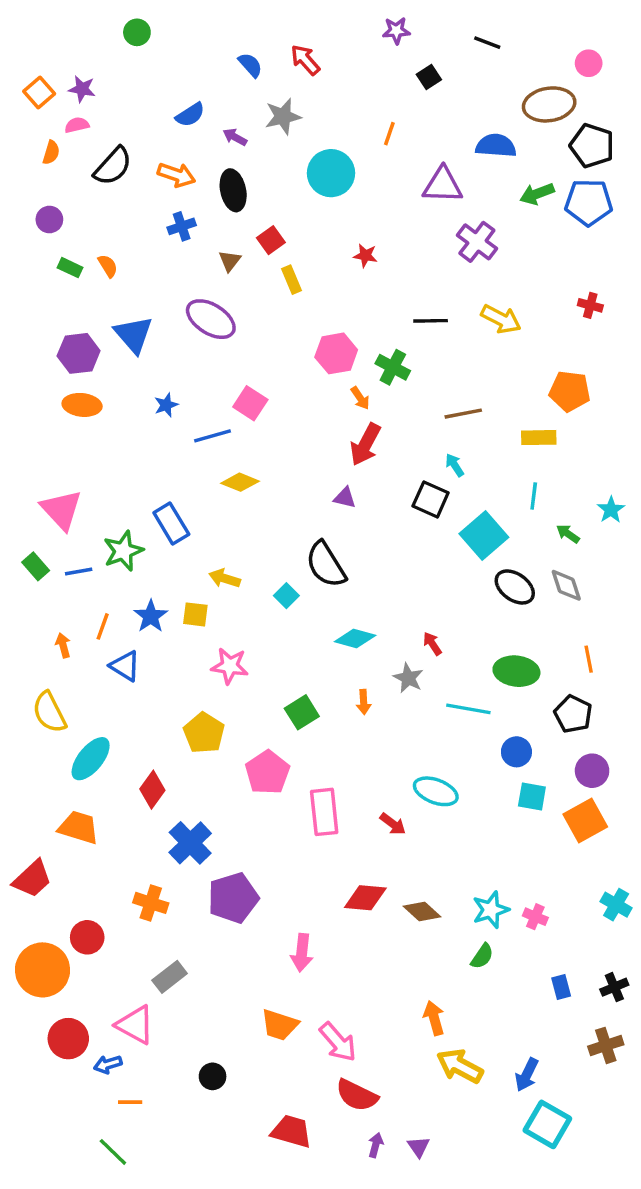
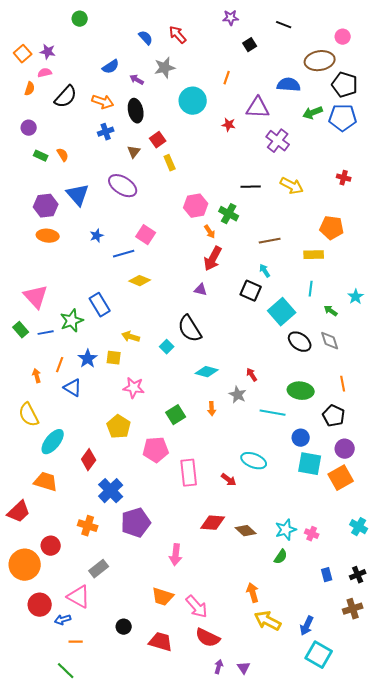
red star: (365, 256) -> (229, 125), moved
pink pentagon: (267, 772) -> (156, 450), turned 30
cyan square: (532, 796) -> (310, 464), size x1.4
red trapezoid: (292, 1131) -> (161, 642), moved

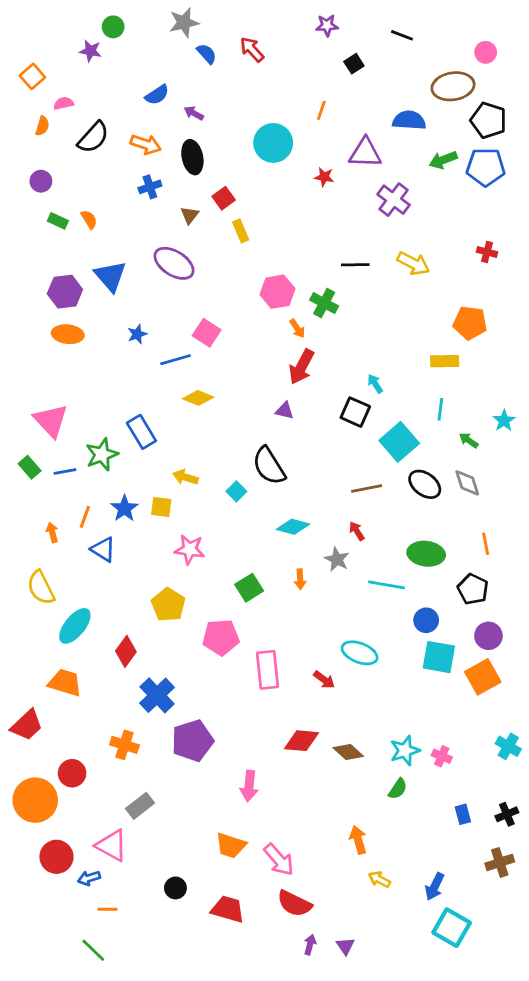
purple star: (48, 52) -> (90, 51), moved
gray star: (165, 68) -> (184, 23), moved
brown line: (270, 241) -> (367, 489), moved
yellow arrow: (268, 621) -> (379, 879), size x0.6

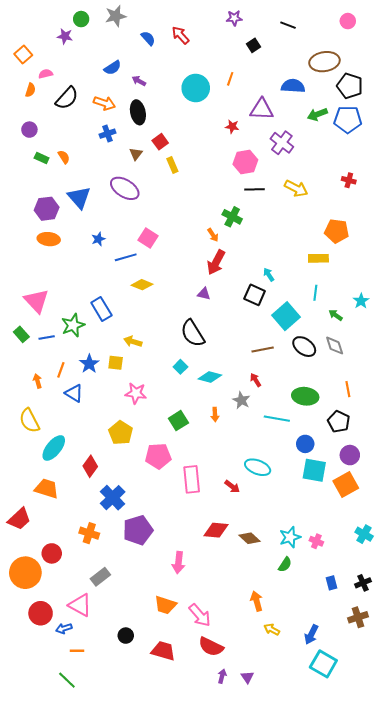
gray star: (184, 23) -> (116, 16), moved
pink circle: (486, 52) -> (348, 21), moved
cyan circle: (273, 143) -> (196, 88), moved
pink hexagon: (277, 292) -> (245, 162), moved
cyan square: (236, 491) -> (180, 367), moved

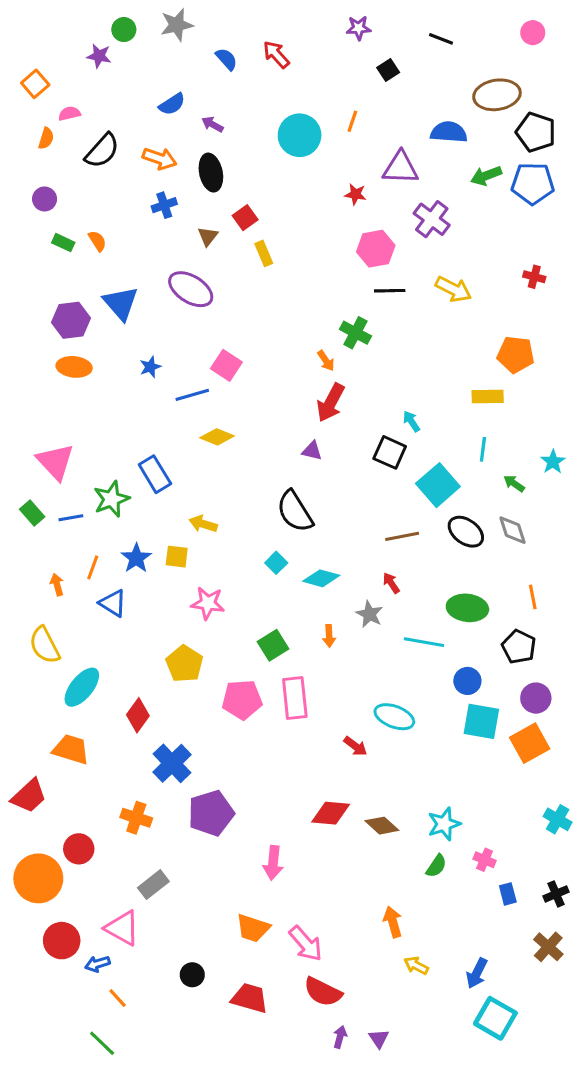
pink rectangle: (192, 479) -> (295, 698), moved
pink cross: (316, 541) -> (485, 860), moved
brown cross: (358, 617) -> (548, 947), turned -30
orange line: (77, 651) -> (118, 998), turned 48

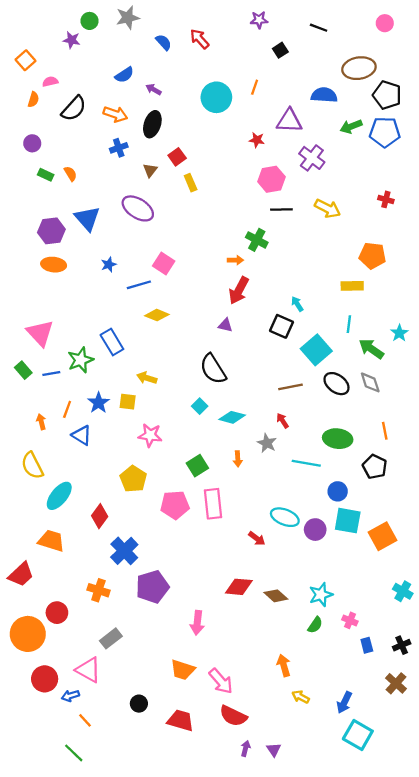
black ellipse: (211, 173) -> (152, 124), turned 30
orange arrow: (326, 361) -> (235, 260), turned -56
green arrow: (514, 483) -> (371, 349), size x1.6
purple circle: (536, 698) -> (315, 530), moved

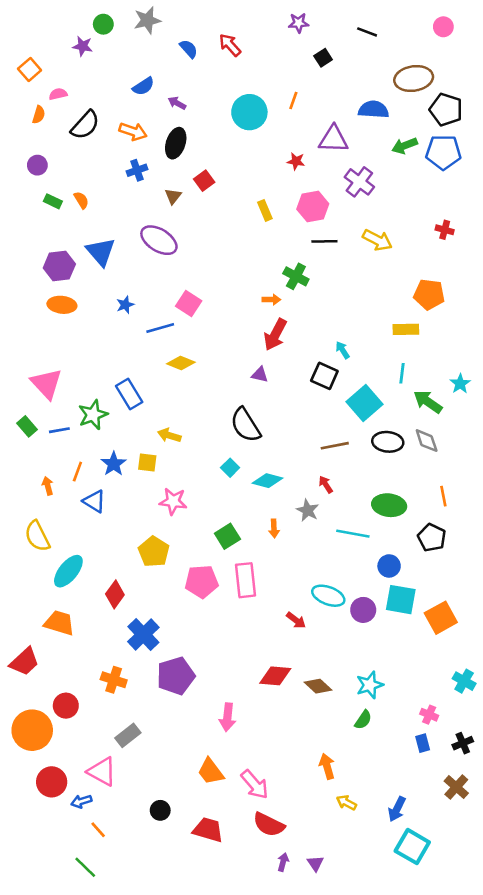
yellow rectangle: (191, 183) -> (265, 210), moved
black ellipse: (336, 384) -> (388, 442), turned -30
pink cross: (350, 620) -> (429, 715), moved
orange trapezoid: (183, 670) -> (211, 772), turned 35

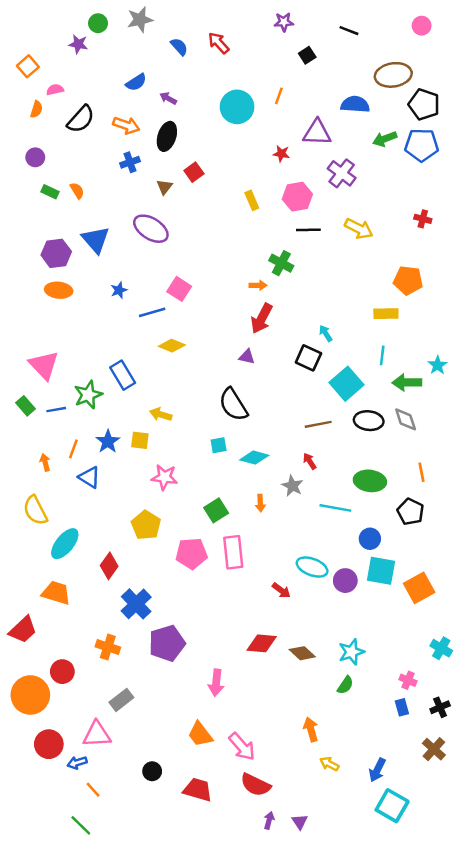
green arrow: (428, 402) -> (407, 382), turned -36
cyan square: (230, 468) -> (219, 445), turned 35
pink triangle: (102, 772) -> (97, 734), turned -32

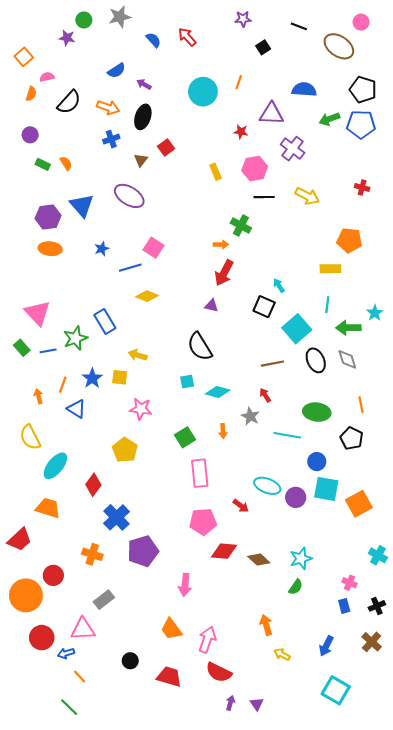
brown ellipse: (393, 75) -> (339, 46), moved, turned 44
black ellipse: (369, 421) -> (316, 360), turned 60
pink pentagon: (192, 553) -> (203, 522), moved
pink arrow: (242, 747) -> (207, 640), turned -120
blue arrow: (377, 770) -> (326, 646), moved

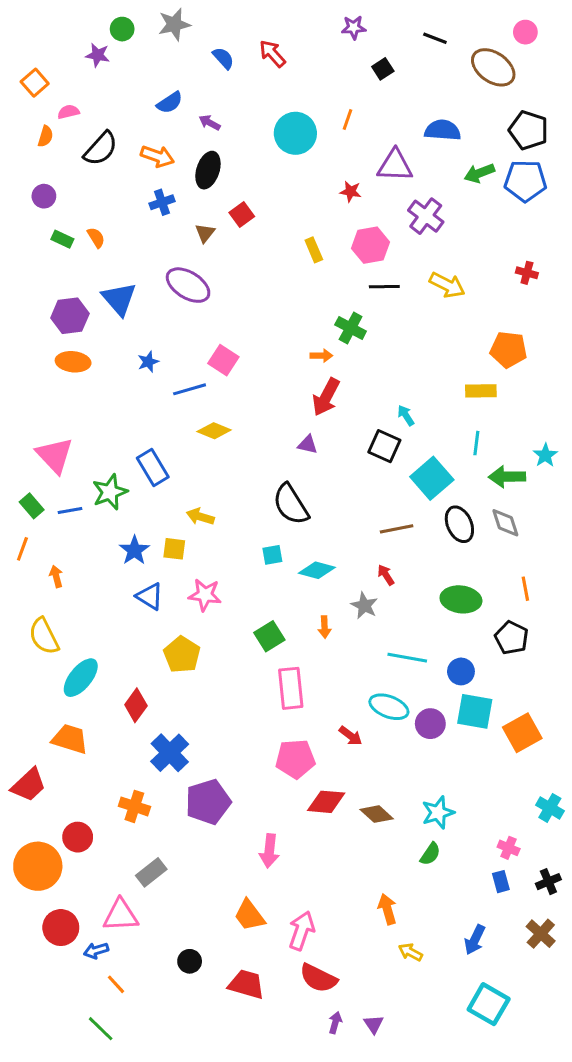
orange line: (63, 385) -> (22, 549), moved
blue triangle: (76, 409) -> (150, 596), moved
cyan line: (287, 435) -> (407, 658), moved

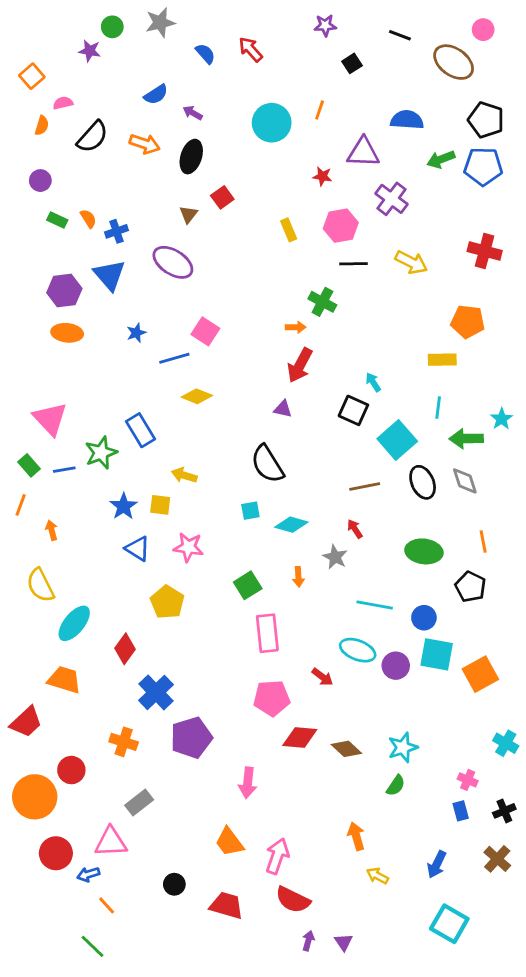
blue cross: (162, 202) -> (116, 231), moved
red cross: (527, 273) -> (485, 251), size x1.6

